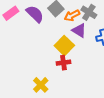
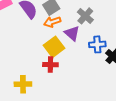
orange arrow: (72, 15) -> (52, 22), moved
yellow cross: (41, 85) -> (23, 84), turned 35

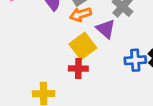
blue cross: (97, 44) -> (135, 60), moved

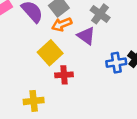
yellow square: (83, 46) -> (50, 53), moved

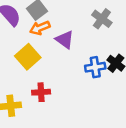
gray cross: (100, 14) -> (102, 19), moved
red cross: (64, 75) -> (41, 92), moved

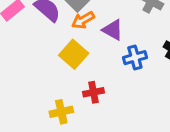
blue cross: (95, 67) -> (135, 58), moved

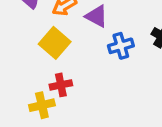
red cross: (94, 92) -> (61, 85), moved

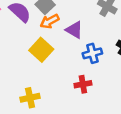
red cross: (61, 85) -> (83, 84), moved

